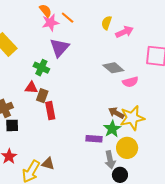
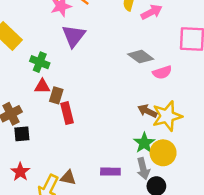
green cross: (41, 68) -> (40, 62), moved
green star: (112, 129) -> (144, 143), moved
purple rectangle: (94, 139) -> (110, 172), moved

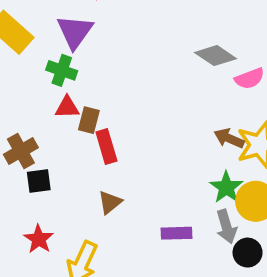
purple triangle: (74, 36) -> (75, 32), moved
brown triangle: (68, 178) -> (110, 202), moved, turned -49

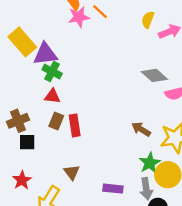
purple triangle: (75, 32) -> (45, 54), moved, turned 40
brown rectangle: (89, 120) -> (56, 121), moved
brown arrow: (229, 138) -> (141, 129), moved
brown triangle: (110, 202) -> (72, 172), moved, turned -35

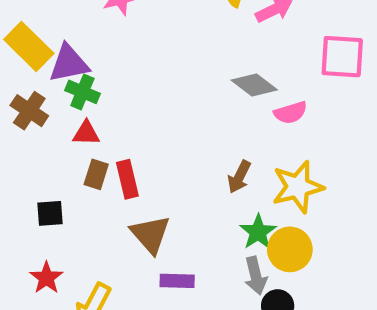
brown cross: (18, 121) -> (29, 111), moved, turned -30
brown arrow: (141, 129) -> (239, 177), turned -90
brown triangle: (72, 172) -> (150, 234), moved, size x1.5
purple rectangle: (113, 189) -> (177, 281), moved

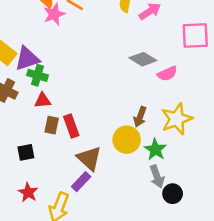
yellow circle: (290, 249) -> (127, 140), moved
purple rectangle: (177, 281) -> (81, 182), moved, turned -42

